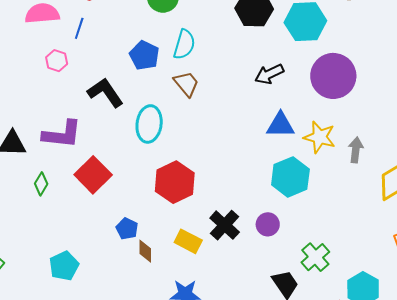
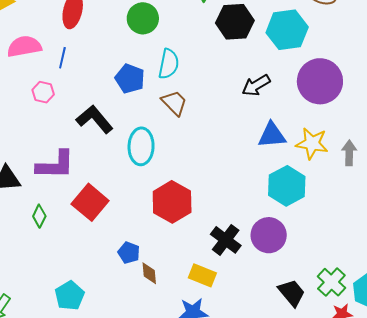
purple circle: (268, 224) -> (269, 235), size x1.5
yellow rectangle: (188, 241) -> (202, 275), moved
green cross: (315, 257) -> (331, 282), moved

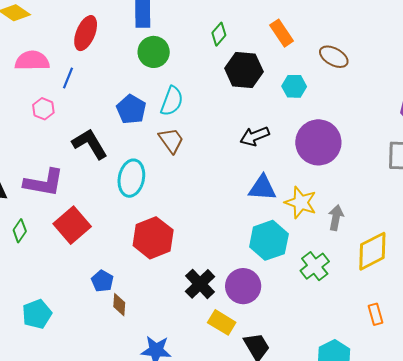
cyan hexagon: (287, 30) -> (294, 86), size x0.6
yellow rectangle: (202, 275) -> (222, 322), moved
green cross: (331, 282) -> (315, 266), moved

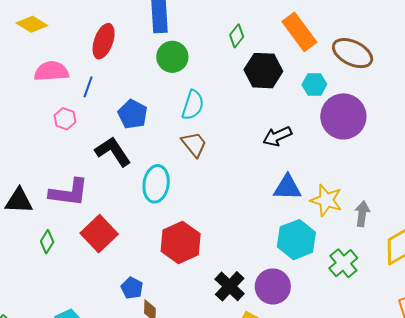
orange rectangle: (282, 33) -> (299, 32), size x1.4
brown ellipse: (334, 57) -> (353, 53), size x1.4
blue pentagon: (131, 109) -> (133, 114), moved
purple circle: (318, 142) -> (343, 116), moved

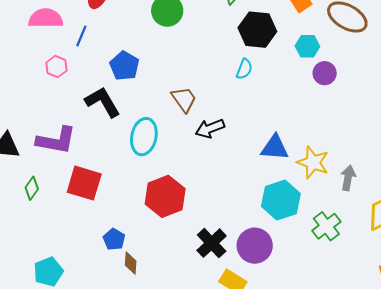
cyan semicircle: (193, 105) -> (244, 69), moved, size x0.7
purple circle: (343, 116) -> (325, 73), moved, size x0.5
black arrow: (277, 136) -> (210, 128), moved
red square: (99, 234) -> (84, 183), turned -33

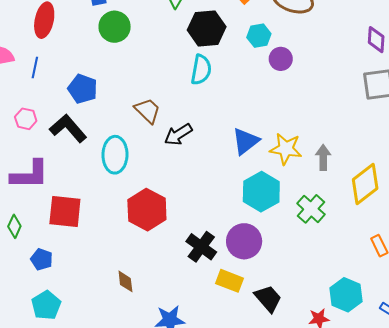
pink hexagon: (56, 67) -> (26, 119), moved
cyan semicircle: (244, 69) -> (201, 70), size x1.4
blue triangle: (275, 148) -> (246, 141), turned -32
blue pentagon: (114, 239) -> (42, 259), moved

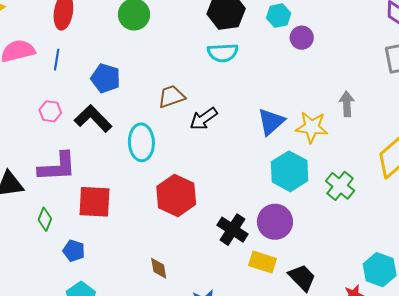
cyan semicircle: (201, 70) -> (223, 53), turned 80
brown trapezoid: (147, 111) -> (171, 96), turned -60
gray arrow: (323, 157) -> (347, 104), moved

